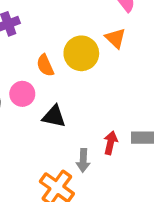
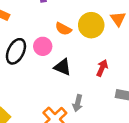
orange semicircle: (45, 65) -> (63, 29), turned -49
red arrow: (111, 143) -> (102, 68), moved

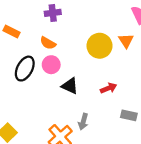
orange semicircle: (63, 29) -> (48, 43), moved
red arrow: (102, 68) -> (109, 88), turned 42

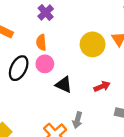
purple cross: (53, 13) -> (46, 12), turned -35
orange semicircle: (48, 43) -> (41, 42), turned 56

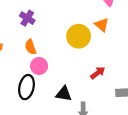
black ellipse: (19, 68) -> (26, 87), moved
black triangle: (64, 85) -> (64, 94), moved

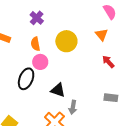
yellow circle: (79, 36) -> (66, 41), moved
red arrow: (98, 73) -> (108, 62), moved, turned -104

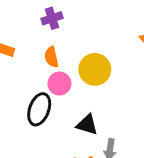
purple cross: (37, 18) -> (52, 18), turned 32
yellow circle: (66, 41) -> (95, 69), moved

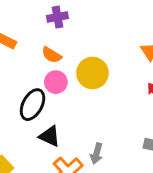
orange semicircle: (51, 57) -> (52, 55), turned -54
black triangle: (87, 125) -> (50, 136), moved

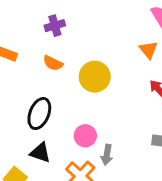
pink circle: (56, 82) -> (85, 136), moved
black triangle: (50, 136) -> (40, 153), moved

